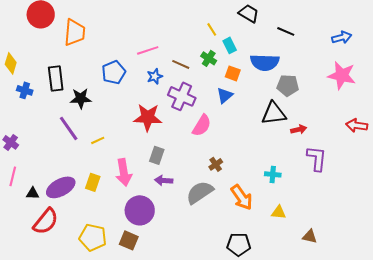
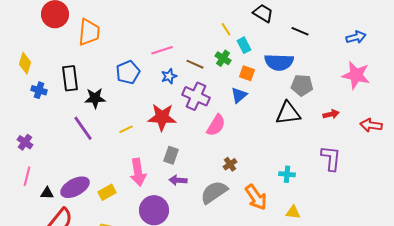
red arrow: (299, 129) -> (331, 114), moved
yellow line: (98, 140) -> (126, 129), moved
yellow rectangle: (93, 182) -> (107, 192), moved, turned 42

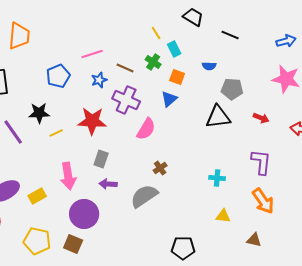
blue semicircle: (279, 62) -> (209, 66), size x0.5
black star: (95, 98) -> (39, 113), moved
red arrow: (331, 114) -> (261, 118), turned 35
orange arrow: (256, 197) -> (263, 201), moved

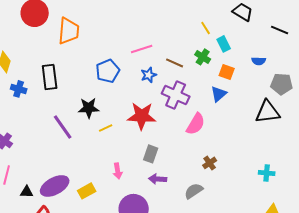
pink arrow: (68, 176) -> (118, 171), size x0.6
gray semicircle: (144, 196) -> (194, 191), size x0.7

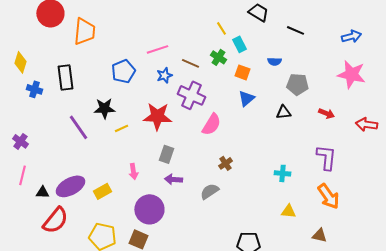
blue triangle: (219, 94) -> (246, 98), moved
black triangle: (268, 112) -> (283, 112), size x0.6

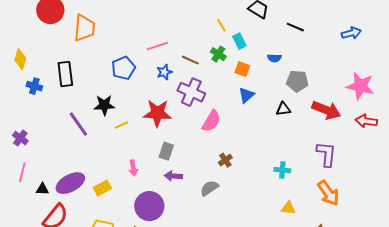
pink star: (351, 74) -> (360, 86), moved
red arrow: (326, 113) -> (326, 110), size x1.8

